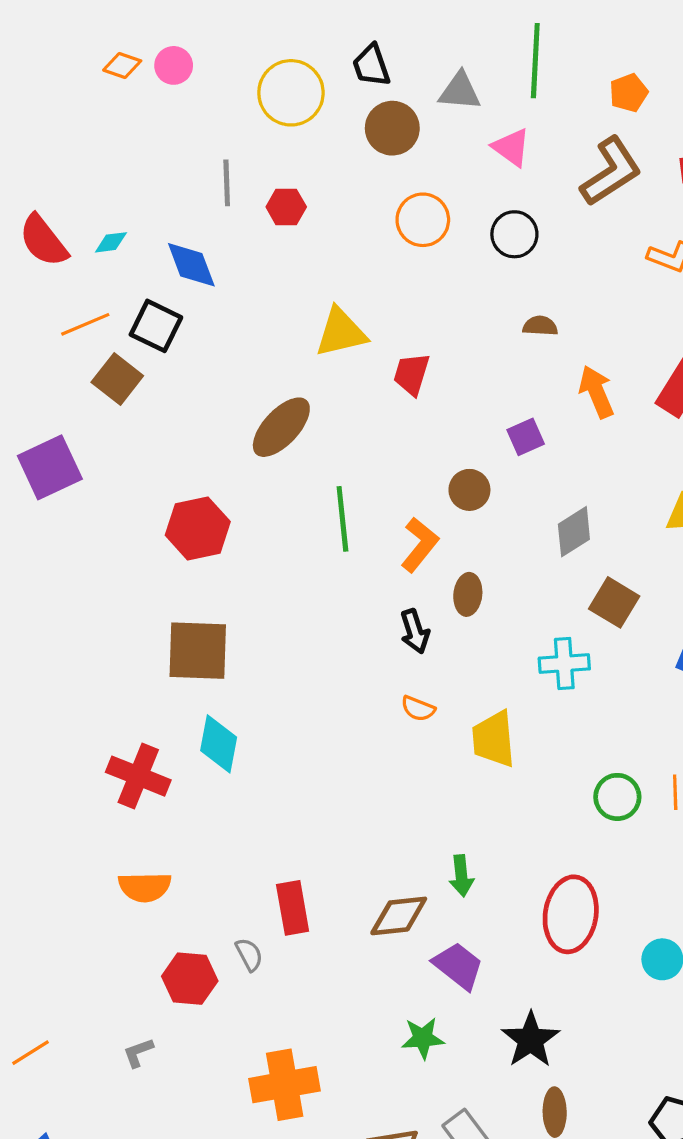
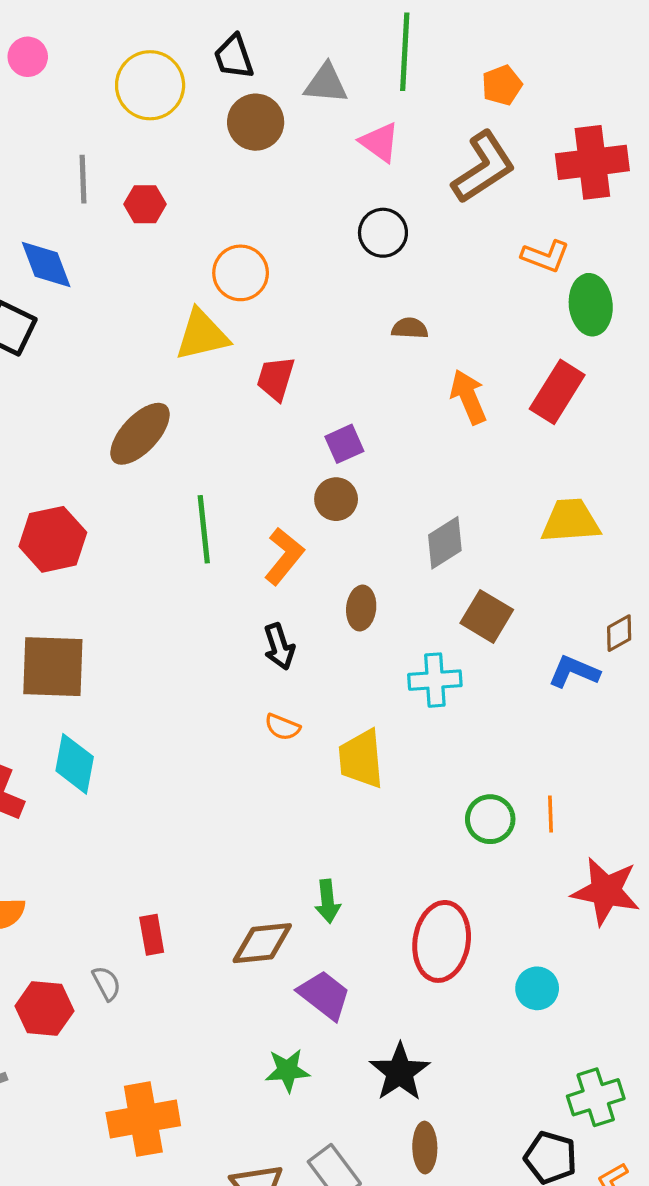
orange circle: (423, 220) -> (241, 273), moved
purple square: (526, 437) -> (344, 444), moved
brown ellipse: (468, 594) -> (361, 608), moved
red rectangle: (293, 908) -> (152, 935), size x0.7

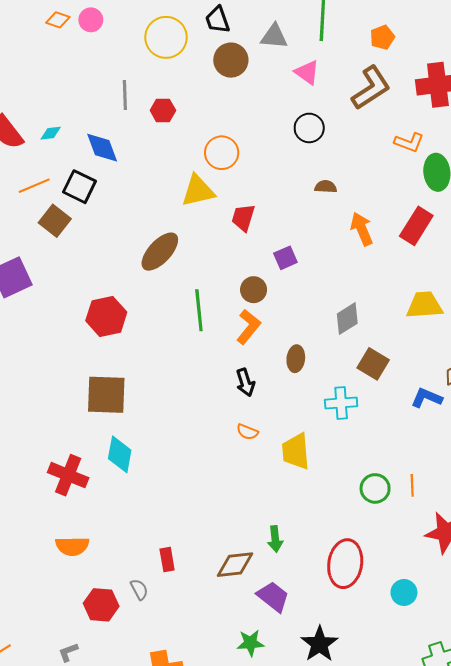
brown circle: (336, 499) -> (254, 290), moved

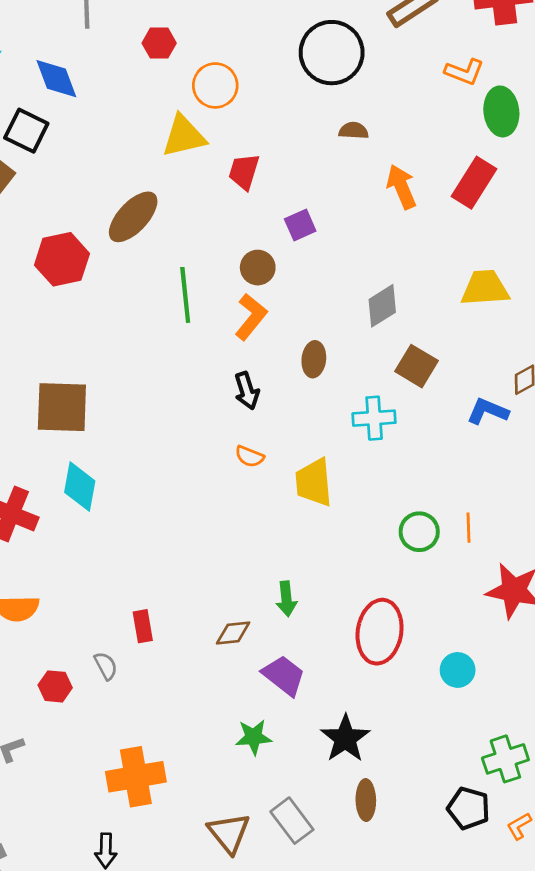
red hexagon: (163, 110) -> (159, 43), moved
black circle: (309, 128) -> (332, 53), size x1.6
red hexagon: (106, 316) -> (62, 259), moved
brown diamond: (235, 565) -> (233, 633), size x0.7
red hexagon: (101, 605) -> (55, 686), size x0.7

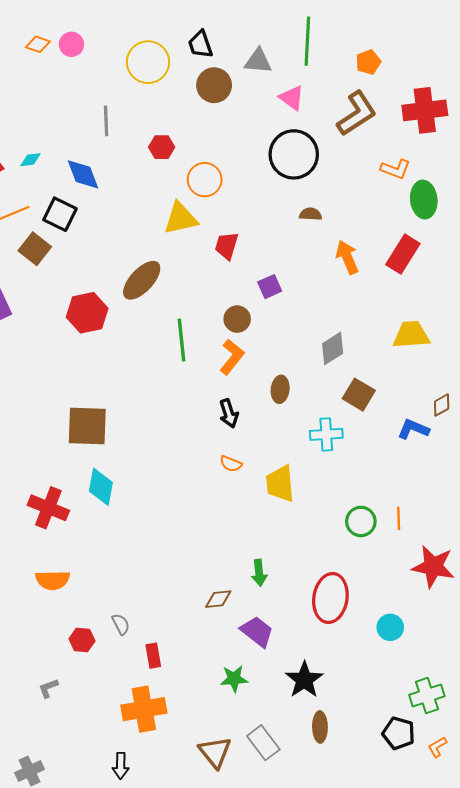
red rectangle: (143, 626) -> (153, 656), moved

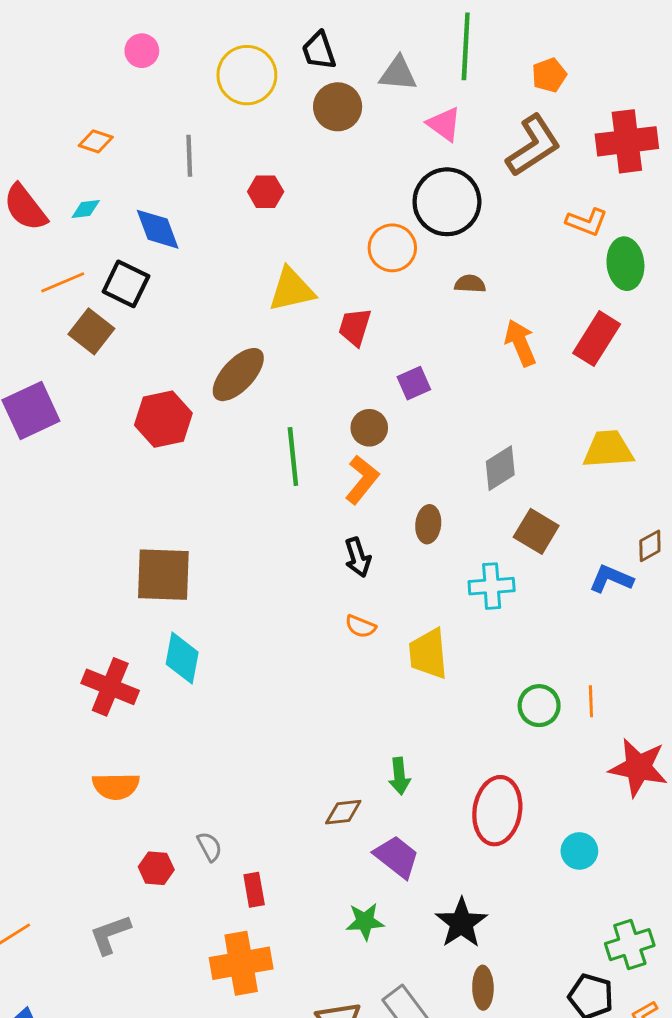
orange diamond: (38, 44) -> (96, 141), moved
orange circle: (205, 180) -> (392, 248), moved
gray L-shape: (48, 688) -> (110, 934), size x1.5

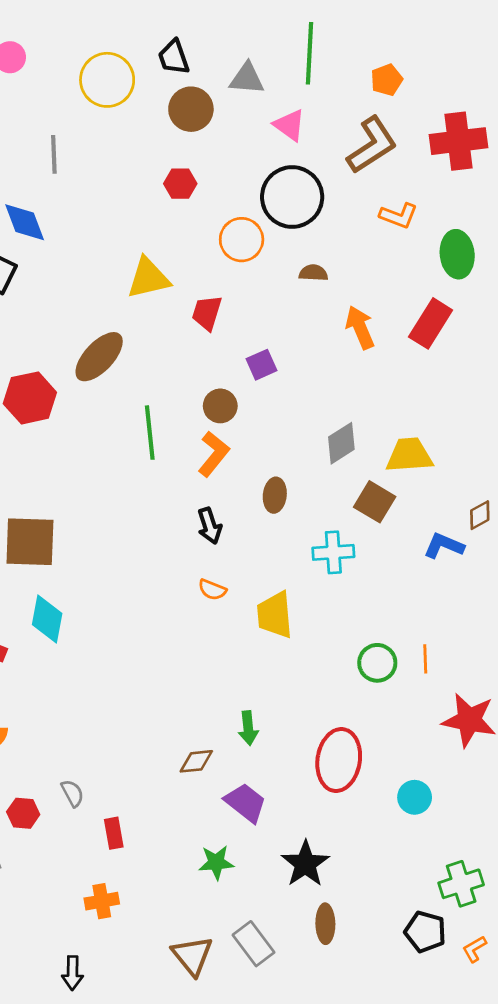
red hexagon: (266, 192) -> (180, 184), moved
orange L-shape: (587, 222) -> (399, 216), moved
yellow trapezoid: (608, 449) -> (409, 455), moved
orange cross: (241, 963) -> (102, 901), size x0.6

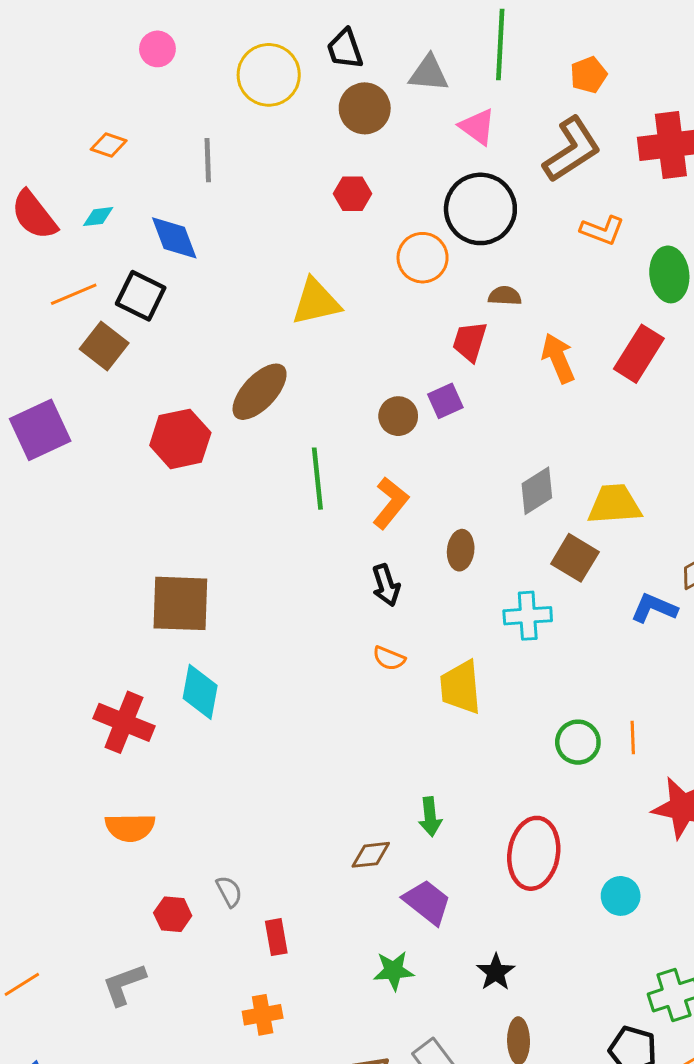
red trapezoid: (207, 313) -> (470, 341), moved
brown circle: (220, 406) -> (398, 416), moved
black star: (305, 864) -> (496, 972), size x0.7

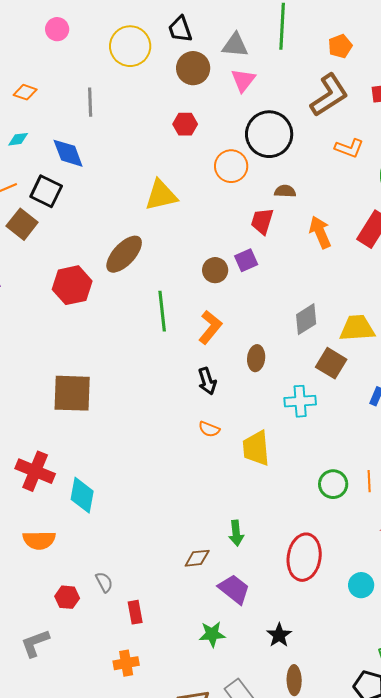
pink triangle: (477, 127) -> (243, 80), moved, turned 32
cyan diamond: (200, 692) -> (82, 495), moved

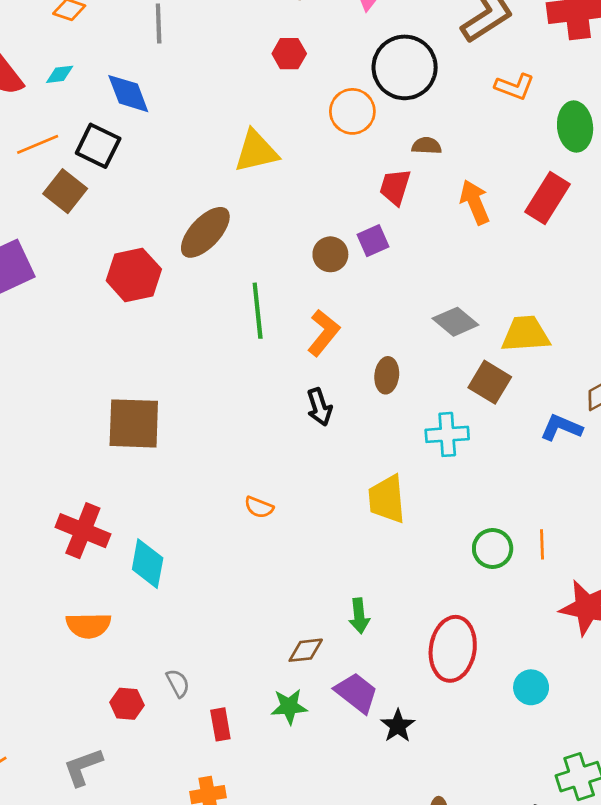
gray diamond: (306, 319) -> (455, 322), turned 72
orange semicircle: (209, 429) -> (259, 507), moved
green star: (212, 634) -> (289, 707), moved
black star: (279, 635) -> (398, 726), moved

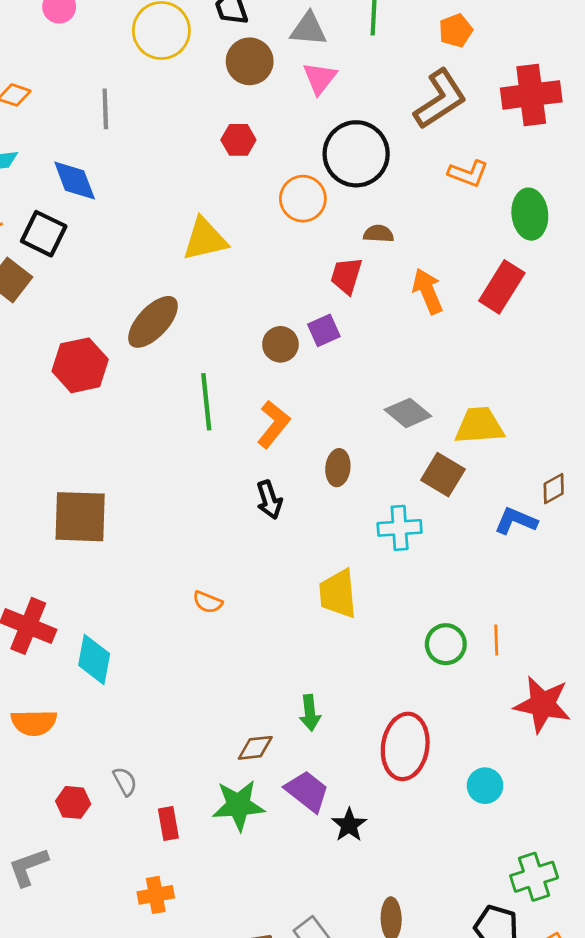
green star: (289, 707) -> (238, 805), size x1.4

